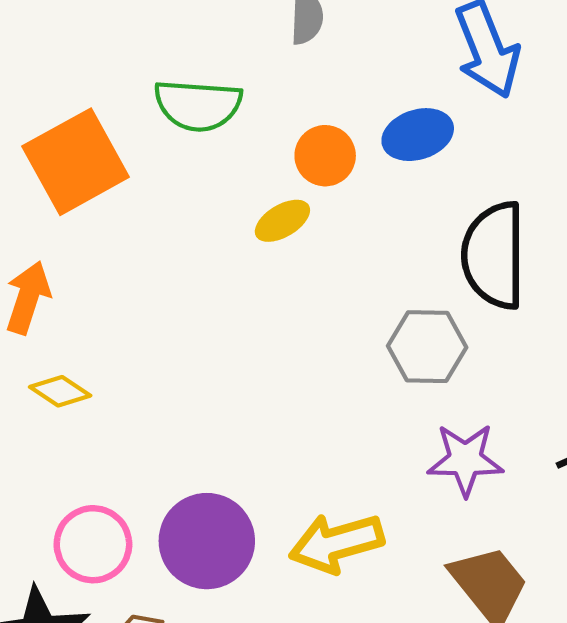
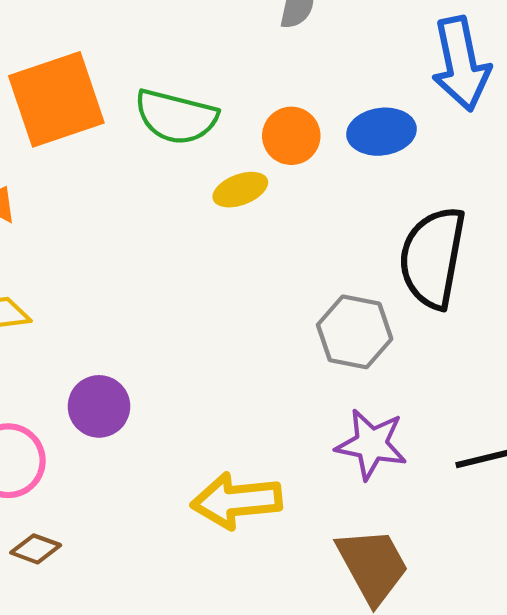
green semicircle: (198, 105) -> (176, 117), moved
purple circle: (207, 541) -> (99, 406), moved, size x0.7

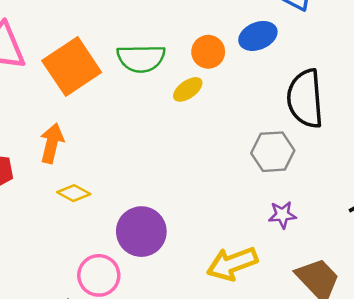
purple circle: (99, 406) -> (141, 232), size x1.4
purple star: (371, 444) -> (282, 215), moved, size x0.7

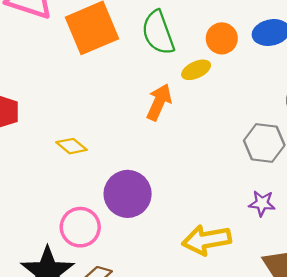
green semicircle: (141, 58) -> (158, 33), turned 60
orange arrow: (52, 143) -> (159, 102), moved

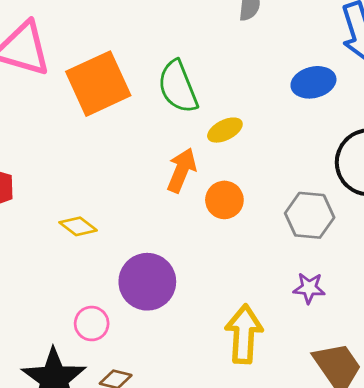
orange circle: (222, 38) -> (224, 200), moved
pink circle: (80, 227) -> (92, 324), size x0.7
yellow arrow: (207, 240) -> (244, 334), turned 105

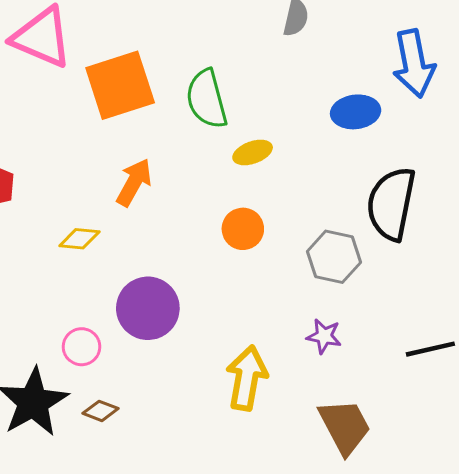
orange arrow: (182, 170) -> (134, 182), moved
yellow diamond: (78, 226) -> (79, 239), turned -39

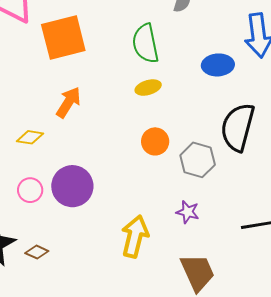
green semicircle: (207, 99) -> (145, 43), moved
orange circle: (243, 229) -> (155, 141), moved
pink circle: (82, 347) -> (30, 190), moved

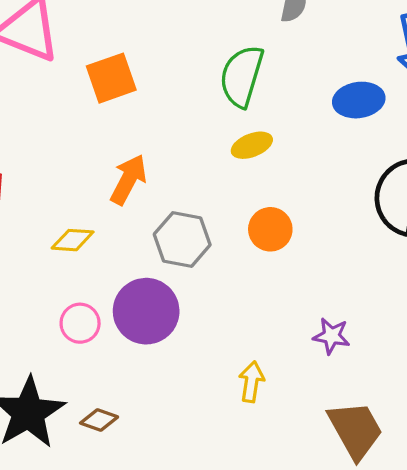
orange square: (63, 38) -> (111, 78), size x0.7
green semicircle: (145, 43) -> (242, 76), turned 33
gray hexagon: (198, 160) -> (182, 240), moved
yellow arrow: (135, 236) -> (251, 382), size x0.6

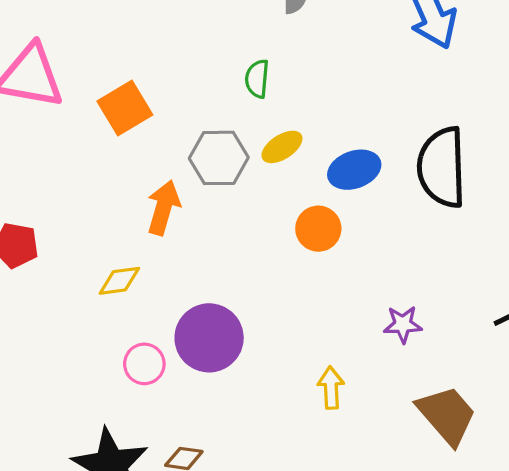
green semicircle: (242, 76) -> (257, 79), size x0.6
blue ellipse: (359, 100) -> (354, 170), moved
gray hexagon: (182, 240) -> (219, 158), moved

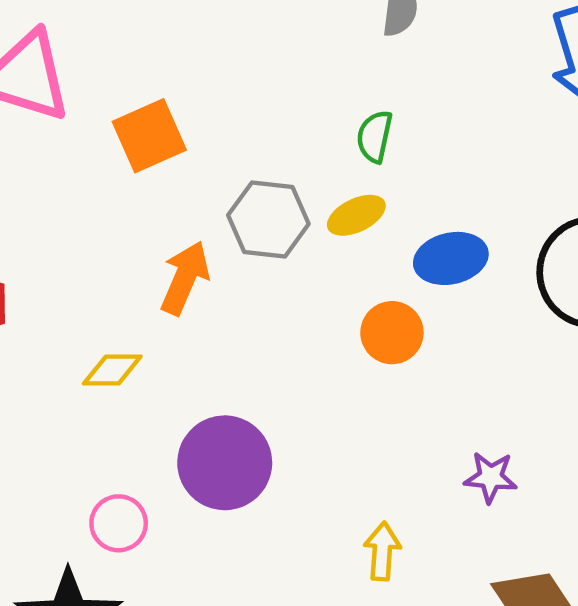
green semicircle: (257, 79) -> (375, 136), moved
pink circle: (144, 364) -> (119, 523), moved

